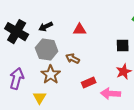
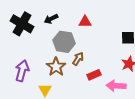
gray hexagon: (47, 50) -> (64, 42), moved
brown arrow: (73, 59) -> (78, 59), moved, turned 96

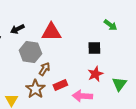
red triangle: (85, 22) -> (51, 32), size x1.5
brown star: (56, 67) -> (35, 89), moved

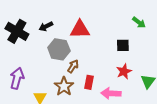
red rectangle: (60, 85) -> (89, 82), turned -56

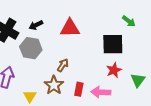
black square: (123, 45) -> (113, 44), size x1.6
gray hexagon: (59, 49) -> (31, 48), moved
red rectangle: (89, 82) -> (79, 89), moved

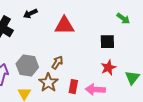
black arrow: (36, 25) -> (30, 14), moved
black square: (113, 44) -> (107, 42), size x0.7
gray hexagon: (31, 48) -> (27, 66), moved

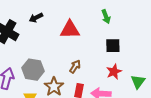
green arrow: (123, 19) -> (106, 17), moved, turned 32
brown arrow: (57, 63) -> (75, 67), moved

